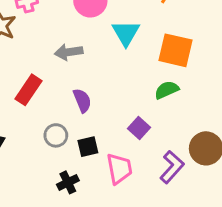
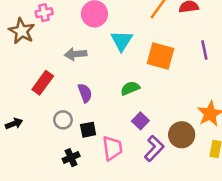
green semicircle: (167, 90) -> (130, 88), moved
purple square: (139, 128) -> (140, 121), moved

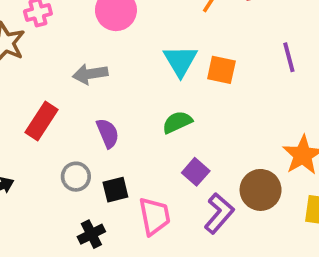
cyan triangle: (122, 41) -> (180, 61), moved
orange square: (160, 56) -> (221, 70), size x0.7

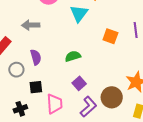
cyan triangle: (180, 61) -> (79, 13), moved
orange square: (221, 70) -> (110, 36), moved
gray circle: (76, 177) -> (16, 70), moved

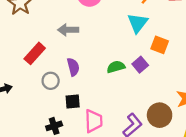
cyan triangle: (79, 13) -> (138, 23), moved
purple square: (79, 83) -> (140, 65), moved

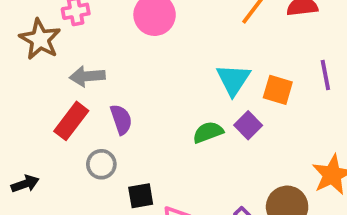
cyan triangle: (138, 23) -> (233, 80), moved
gray arrow: (68, 30) -> (87, 76), moved
purple semicircle: (73, 67) -> (121, 119), moved

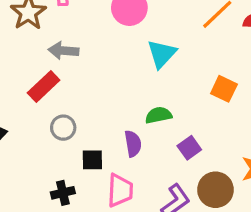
cyan triangle: (233, 80) -> (162, 54), moved
purple semicircle: (121, 119) -> (133, 144), moved
purple square: (248, 125) -> (189, 148), moved

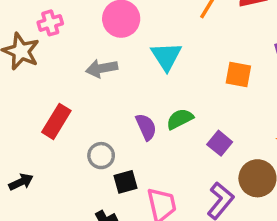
gray arrow: (63, 51) -> (102, 68), moved
gray circle: (63, 128) -> (101, 156), moved
purple semicircle: (133, 144) -> (146, 127), moved

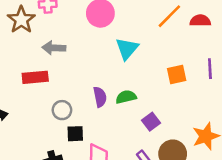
gray arrow: (102, 68) -> (54, 48), moved
orange square: (238, 75) -> (177, 74), turned -36
red rectangle: (56, 121) -> (35, 77), turned 40

